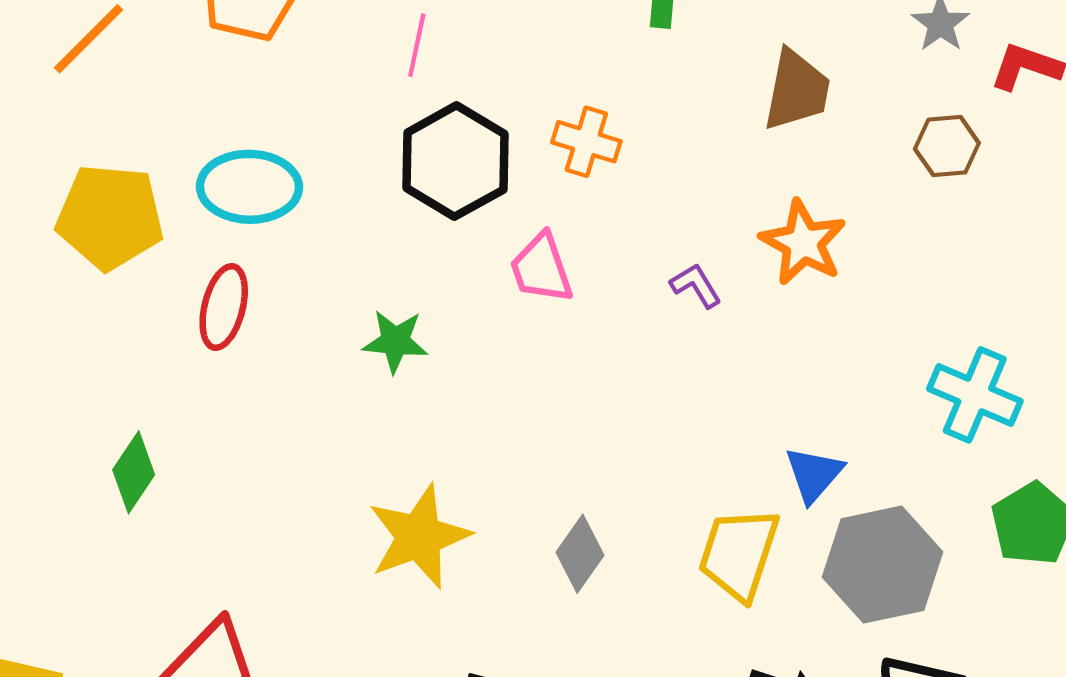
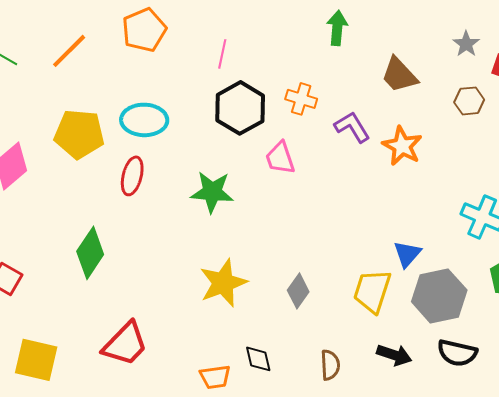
brown trapezoid: (797, 90) -> (399, 75), turned 126
purple L-shape: (696, 286) -> (352, 127), moved, size x1.5
green star: (395, 341) -> (212, 192), size x1.4
green diamond: (134, 472) -> (90, 253), size x1.4

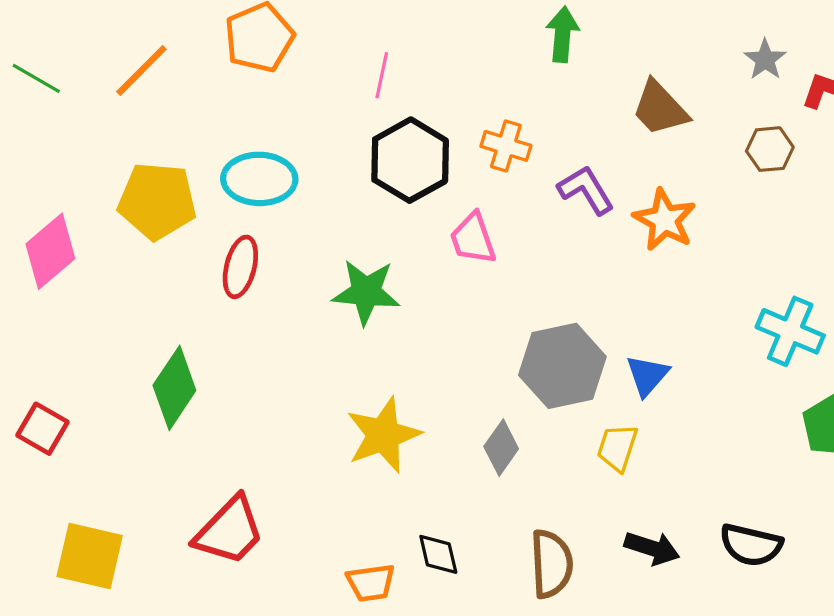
blue triangle: (407, 254) -> (647, 375), moved
yellow trapezoid: (372, 291) -> (617, 448), size x0.7
gray hexagon: (439, 296) -> (562, 366), moved
brown semicircle: (330, 365) -> (551, 564), size x1.4

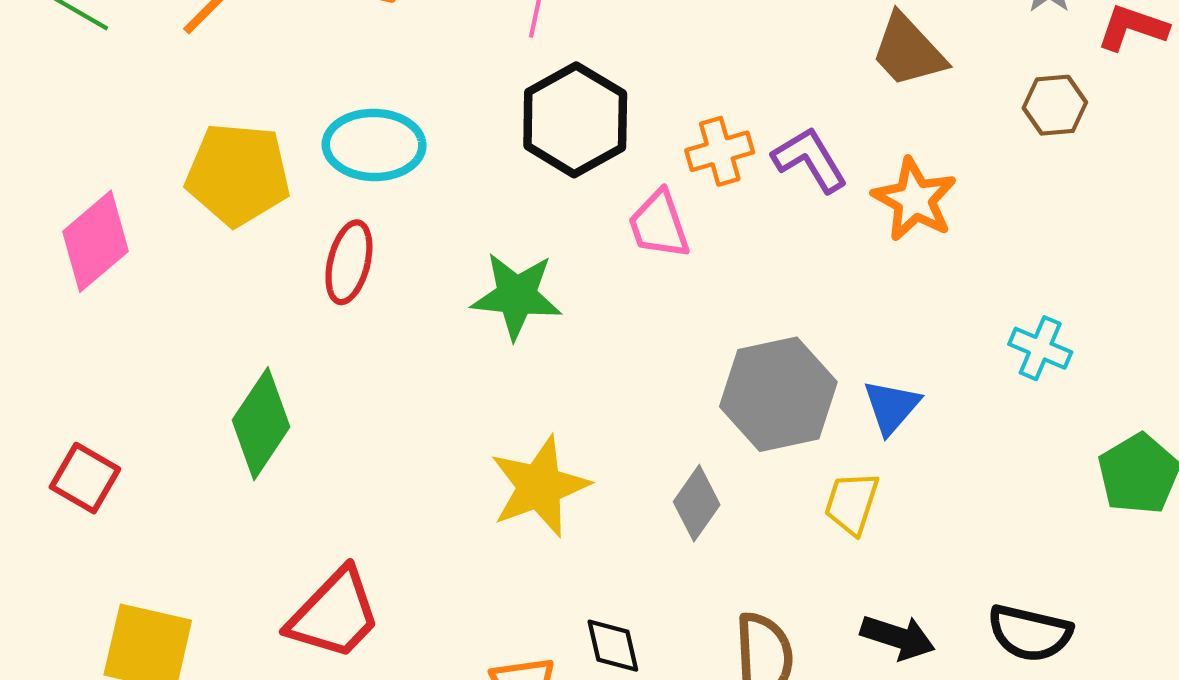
orange cross: (506, 146) -> (720, 151), moved, turned -33
cyan cross: (790, 331) -> (1040, 348), moved, size x0.7

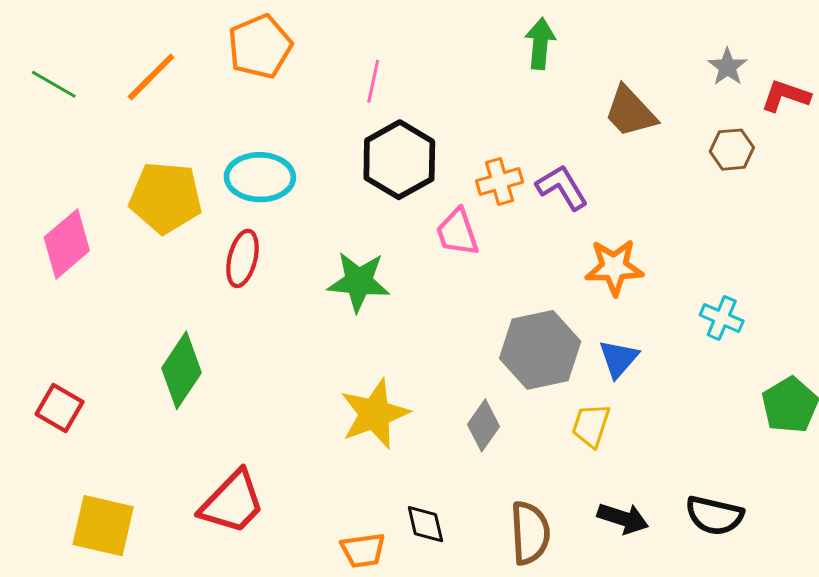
orange star: (915, 199) -> (614, 267), moved, turned -30

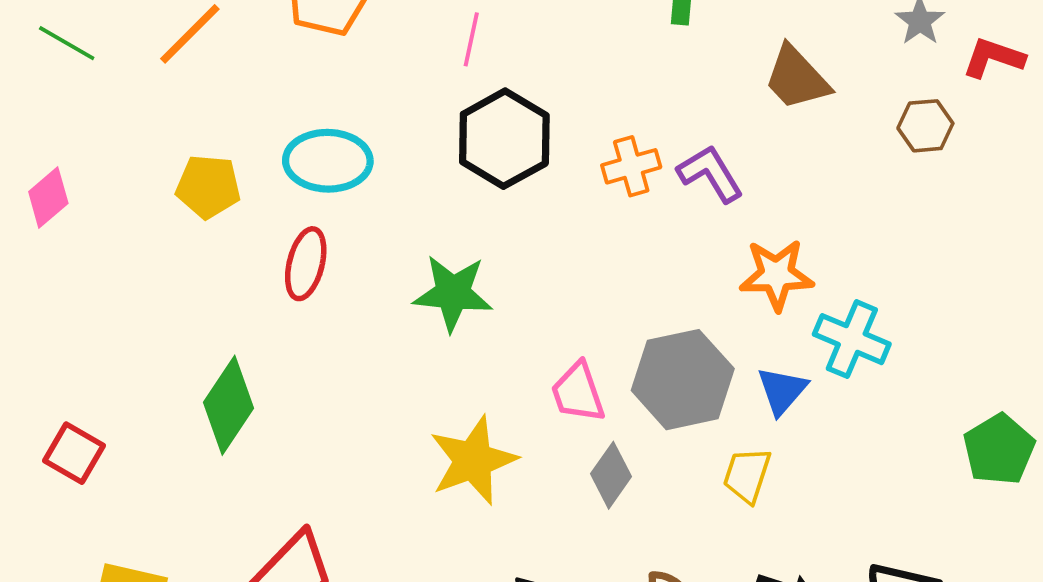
yellow pentagon: (166, 197) -> (208, 186), size x0.7
pink trapezoid: (457, 232) -> (578, 392), moved
pink diamond: (67, 244) -> (48, 198), moved, size x0.7
cyan cross: (722, 318) -> (852, 339), moved, size x1.4

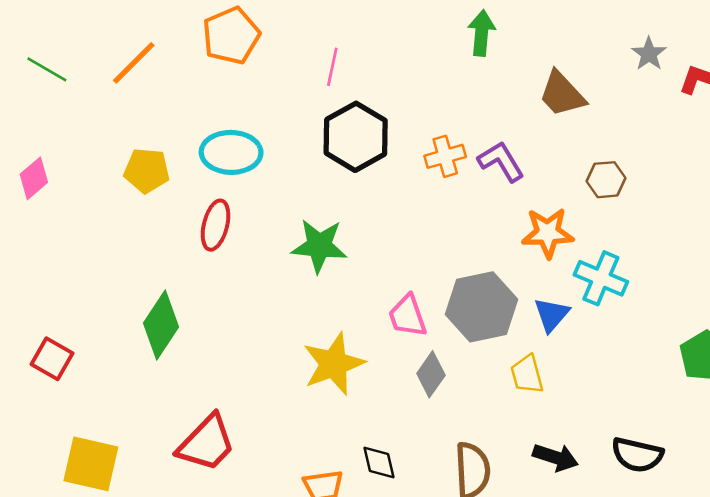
brown hexagon: (925, 126) -> (606, 180), moved
yellow trapezoid: (747, 475) -> (527, 374), turned -33

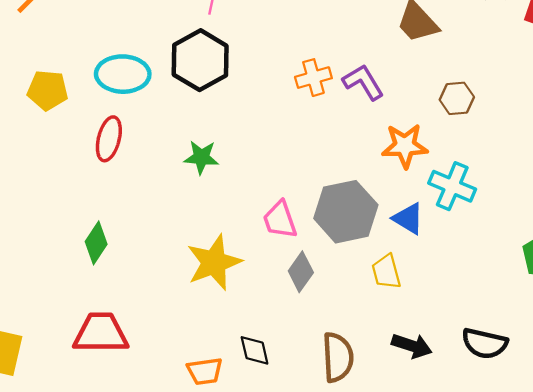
black hexagon: (356, 137) -> (200, 60), moved
green star: (319, 246) -> (201, 157), size x0.7
blue triangle: (552, 315) -> (408, 219), turned -40
green diamond: (161, 325) -> (96, 243), moved, size x0.7
red trapezoid: (206, 443) -> (101, 333), turned -134

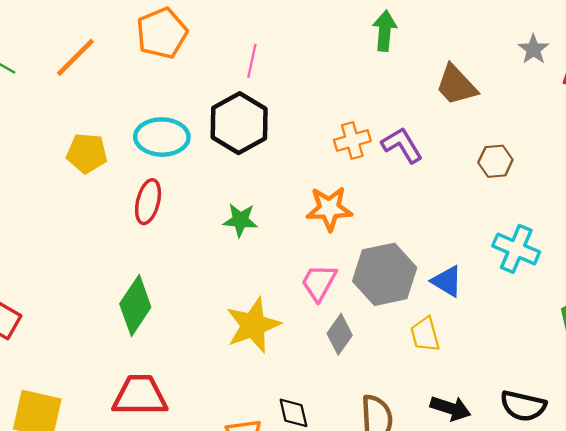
orange star: (405, 146) -> (329, 209), moved
cyan cross: (452, 186) -> (516, 249), moved
pink trapezoid: (280, 220) -> (319, 282), turned 48
green diamond: (96, 243) -> (135, 306), size x1.4

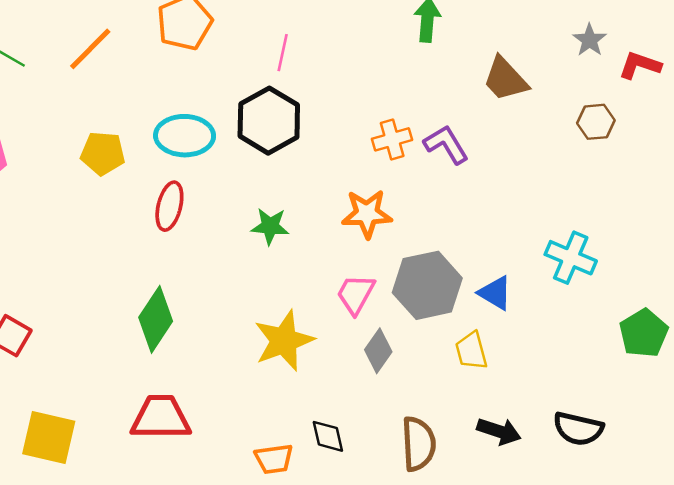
brown hexagon: (495, 161) -> (596, 122), moved

